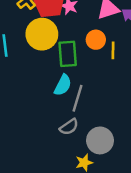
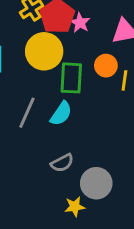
gray line: (77, 98) -> (27, 113), moved

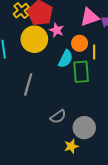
pink star: (80, 23) -> (57, 30), moved
green rectangle: (71, 78) -> (81, 72), moved
cyan semicircle: (61, 114) -> (66, 59), moved

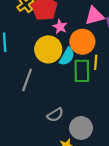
yellow circle: (34, 39) -> (48, 49), moved
orange circle: (80, 43) -> (82, 42), size x1.5
yellow line: (94, 52) -> (96, 62), moved

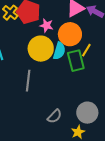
yellow line: (96, 62) -> (86, 50), turned 40
gray semicircle: (55, 115) -> (55, 116), moved

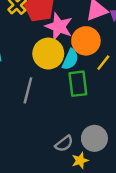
pink star: (46, 25) -> (59, 27), size x1.6
green rectangle: (76, 61) -> (78, 84), moved
gray semicircle: (55, 116) -> (64, 144), moved

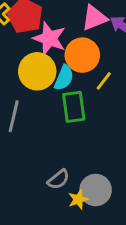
gray circle: (94, 138) -> (96, 190), moved

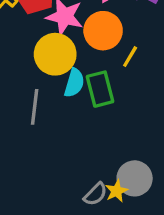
cyan semicircle: (64, 78) -> (74, 83), moved
gray semicircle: (58, 179) -> (95, 194), moved

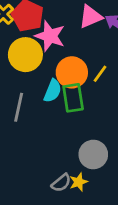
orange circle: (103, 31) -> (72, 72), moved
yellow circle: (55, 54) -> (25, 55), moved
gray circle: (135, 178) -> (93, 154), moved

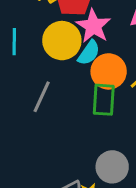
cyan semicircle: (53, 91) -> (89, 53), moved

